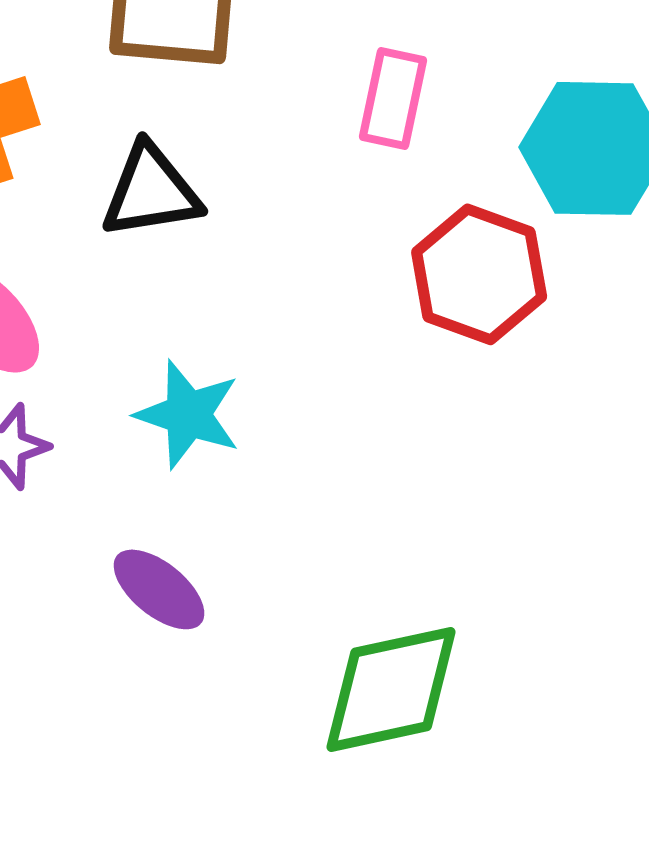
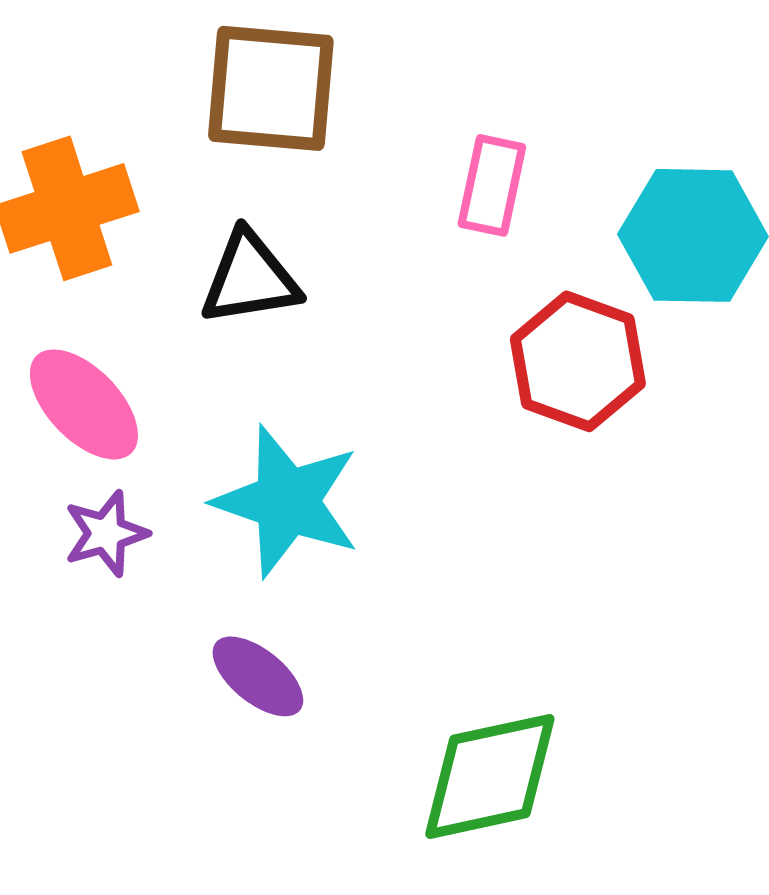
cyan star: (188, 414) -> (287, 501), size x1.4

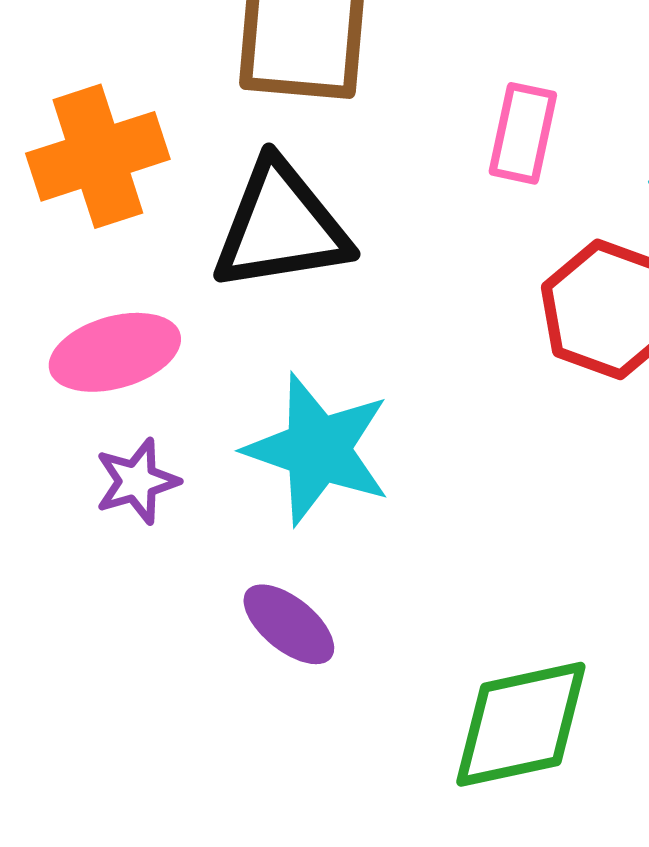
black triangle: (250, 278) -> (281, 226), size x1.4
pink ellipse: (84, 404) -> (115, 352), turned -62

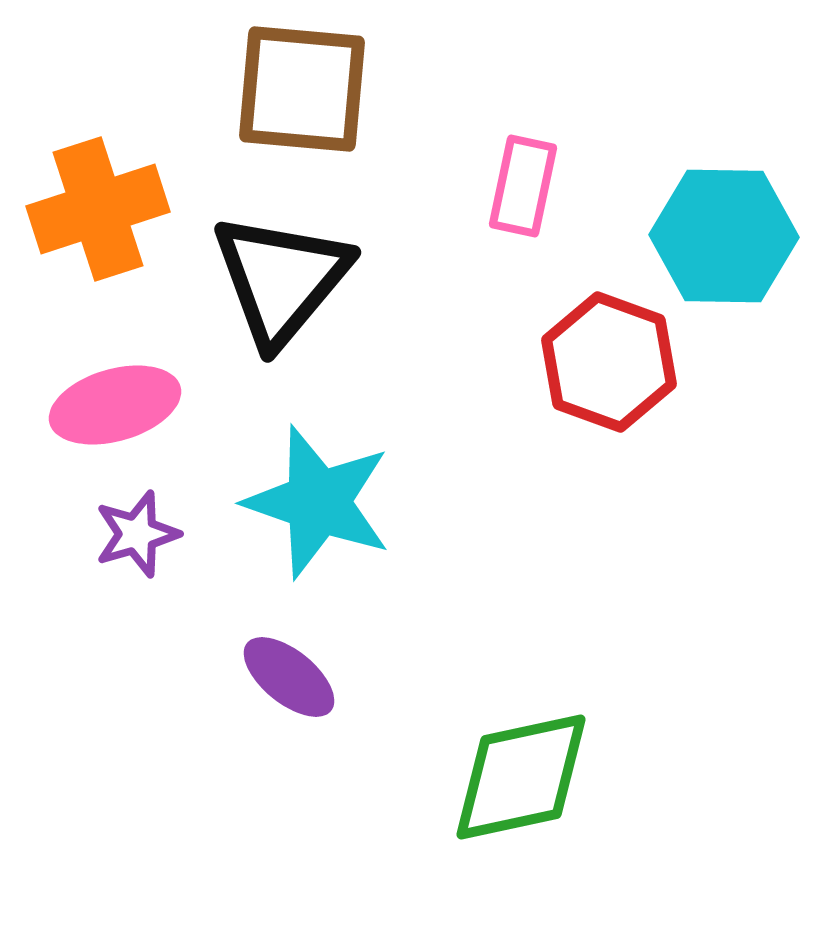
black triangle: (281, 226) -> (281, 279), turned -41

